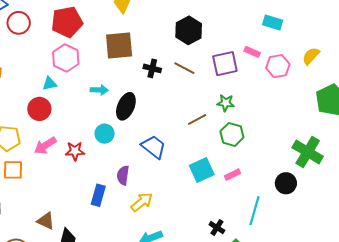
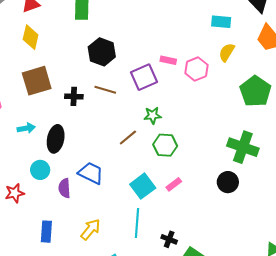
cyan rectangle: (273, 23) -> (221, 22), moved
purple semicircle: (123, 175) -> (64, 188), moved
cyan line: (254, 211) -> (137, 223), moved

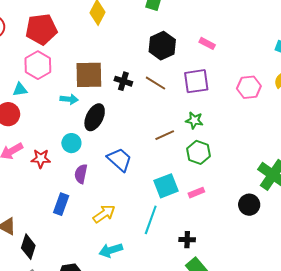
pink rectangle: (168, 60) -> (207, 43), moved
brown square: (37, 81) -> (89, 75), moved
purple semicircle: (64, 188) -> (81, 174), moved
black cross: (169, 239) -> (187, 240), moved, turned -35

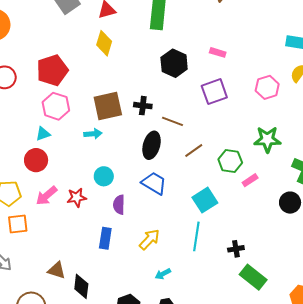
brown line: (155, 83) -> (173, 121), moved
black ellipse: (95, 117) -> (152, 145), moved
green star: (194, 120) -> (267, 139), moved, size x1.5
pink rectangle: (196, 193) -> (250, 180), moved
cyan arrow: (111, 250) -> (163, 274), size x0.7

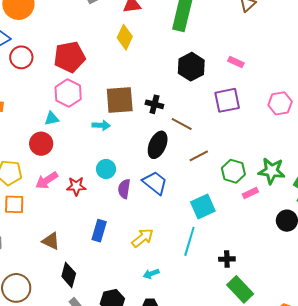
green star: (267, 139) -> (272, 171), moved
purple semicircle: (119, 205) -> (124, 189), moved
brown triangle: (57, 270) -> (51, 241), moved

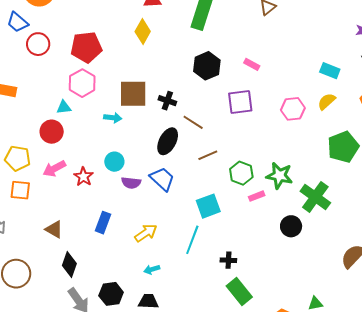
red star: (76, 186) -> (83, 177), turned 30
purple semicircle: (124, 189) -> (131, 183), turned -96

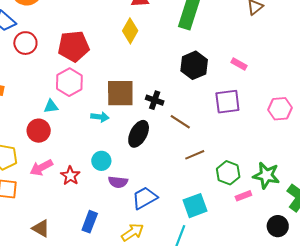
black ellipse: (168, 141) -> (139, 134), moved
blue trapezoid: (162, 179) -> (145, 198), moved, turned -72

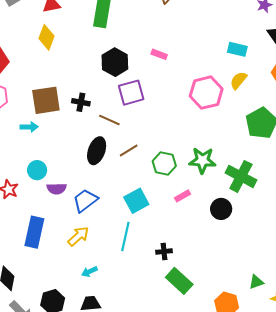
purple square: (227, 102) -> (131, 93), moved
pink hexagon: (280, 109) -> (206, 93), size x1.4
black ellipse: (139, 134) -> (97, 151), moved
pink rectangle: (243, 196) -> (182, 196), moved
blue rectangle: (90, 222) -> (34, 232), size x1.4

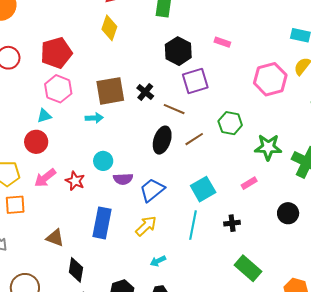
black cross: (81, 102) -> (145, 92), turned 30
green hexagon: (164, 163) -> (230, 123), moved
black circle: (221, 209) -> (288, 213), moved
black cross: (164, 251) -> (232, 223), moved

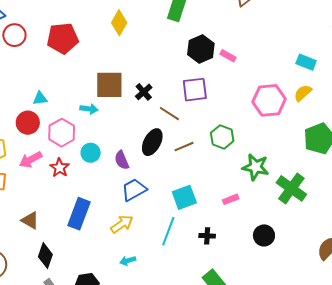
black hexagon: (178, 51) -> (201, 49), moved
pink hexagon: (58, 89) -> (62, 133), moved
purple semicircle: (123, 179) -> (122, 160), moved, turned 60

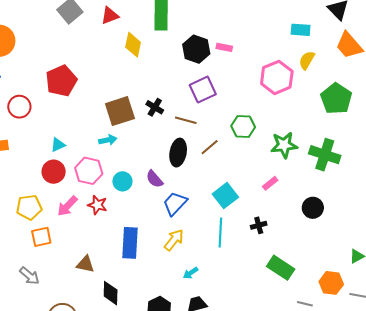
yellow diamond: (119, 23) -> (133, 45), moved
red circle: (14, 35) -> (19, 107), moved

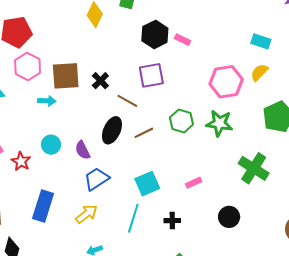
green star: (284, 145) -> (219, 123), moved
pink hexagon: (89, 171) -> (28, 66), moved

